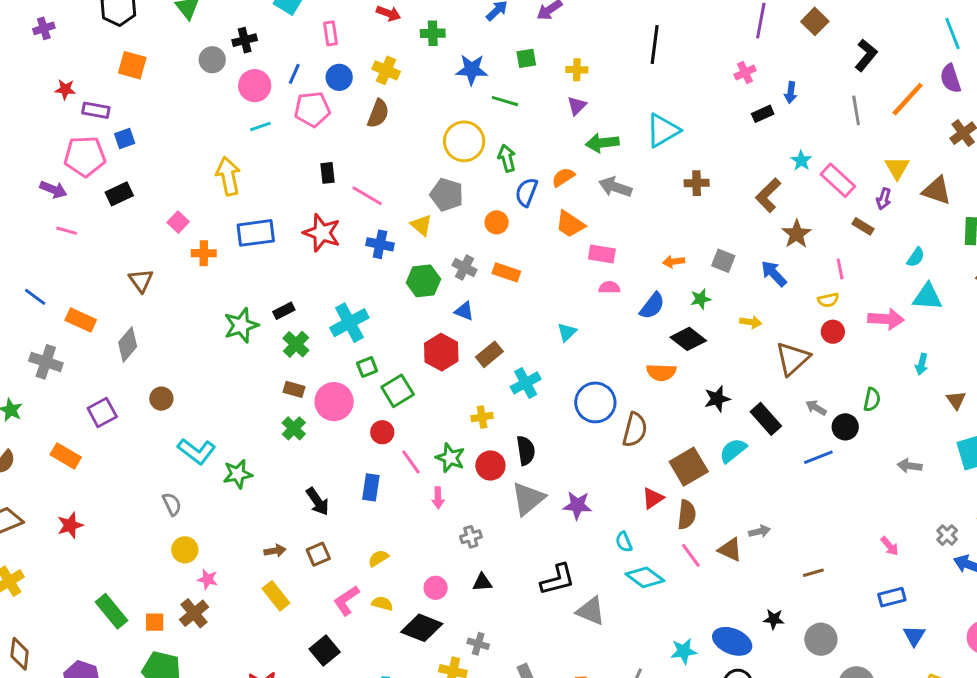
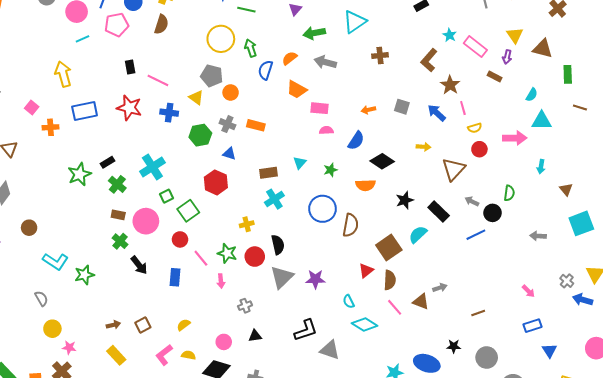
orange circle: (497, 222) -> (231, 92), moved
pink line: (840, 269) -> (463, 108), moved
green star: (701, 299) -> (331, 170), moved
brown rectangle: (489, 354) -> (269, 173), moved, turned 36
black arrow: (318, 502) -> (139, 265), moved

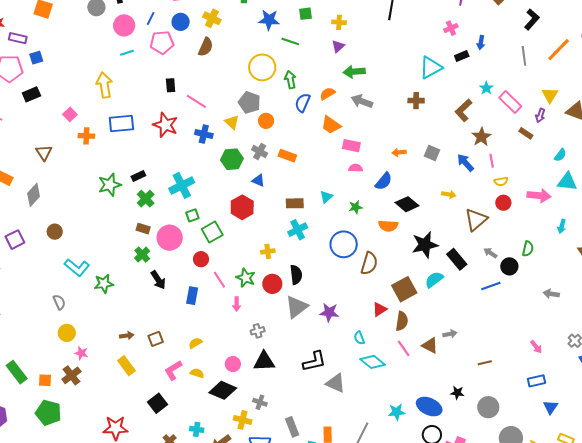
cyan triangle: (355, 22) -> (431, 68), moved
black star: (405, 200) -> (425, 245), size x1.5
black triangle: (255, 336) -> (264, 361), size x1.6

